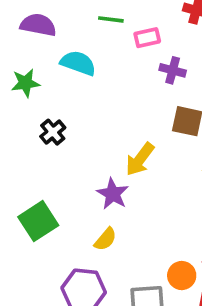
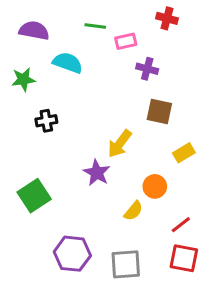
black cross: (53, 132) -> (46, 121), turned 30
yellow semicircle: (105, 239) -> (133, 211), moved
orange circle: (182, 276) -> (155, 186), moved

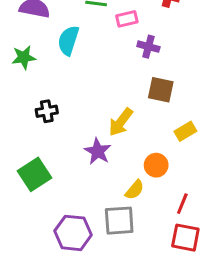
cyan semicircle: (68, 63) -> (68, 40), turned -92
black cross: (46, 121) -> (47, 111), moved
red line: (181, 225) -> (182, 204), turned -30
gray square: (126, 264) -> (119, 221), moved

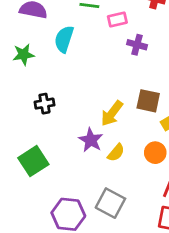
brown square: (161, 90) -> (148, 101), moved
orange circle: (156, 165) -> (155, 153), moved
yellow semicircle: (135, 190) -> (116, 153), moved
gray square: (119, 221) -> (110, 203), turned 32

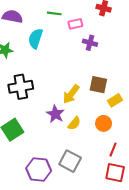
black cross: (45, 104) -> (21, 87), size x1.6

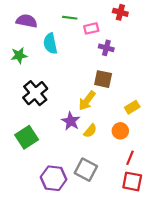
cyan semicircle: (35, 39) -> (50, 44), turned -30
brown square: (98, 85) -> (103, 79), moved
black cross: (21, 87) -> (35, 93), turned -30

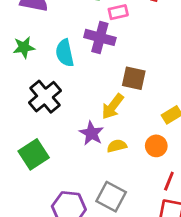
cyan semicircle: (50, 44) -> (65, 53), moved
purple cross: (106, 48) -> (100, 37), moved, size x1.5
yellow semicircle: (90, 131) -> (117, 146), turned -144

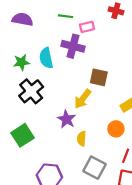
green star: (24, 47) -> (21, 62), moved
yellow semicircle: (117, 146) -> (82, 139), moved, turned -72
gray square: (111, 197) -> (94, 168), moved

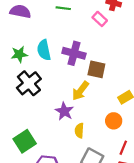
pink rectangle: (87, 27) -> (100, 19), moved, turned 56
purple cross: (73, 46) -> (74, 53), moved
green square: (23, 135) -> (25, 141), moved

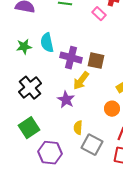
purple cross: (74, 53) -> (71, 58), moved
black cross: (29, 83) -> (30, 88), moved
yellow semicircle: (79, 131) -> (78, 128), moved

